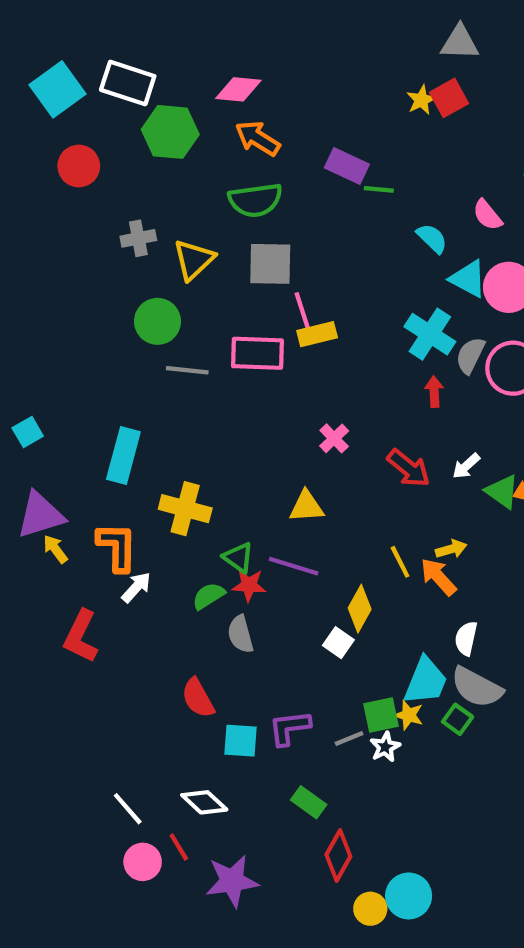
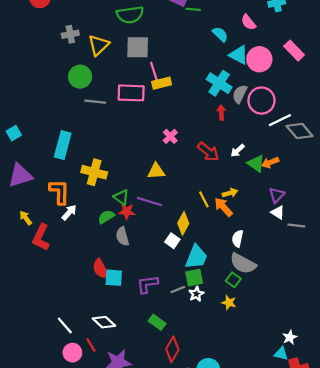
yellow arrow: (55, 549) -> (26, 218), moved
cyan trapezoid: (426, 681) -> (196, 257), moved
yellow star: (409, 715) -> (229, 303), moved
cyan square: (240, 741) -> (114, 278), moved

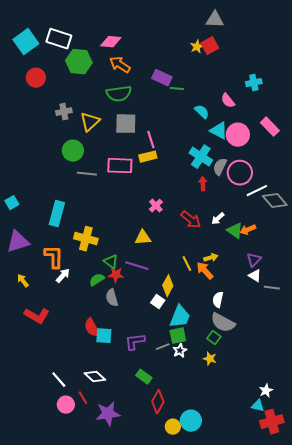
pink line: (154, 71) -> (151, 140), moved
red L-shape: (41, 237) -> (37, 316), moved, turned -85

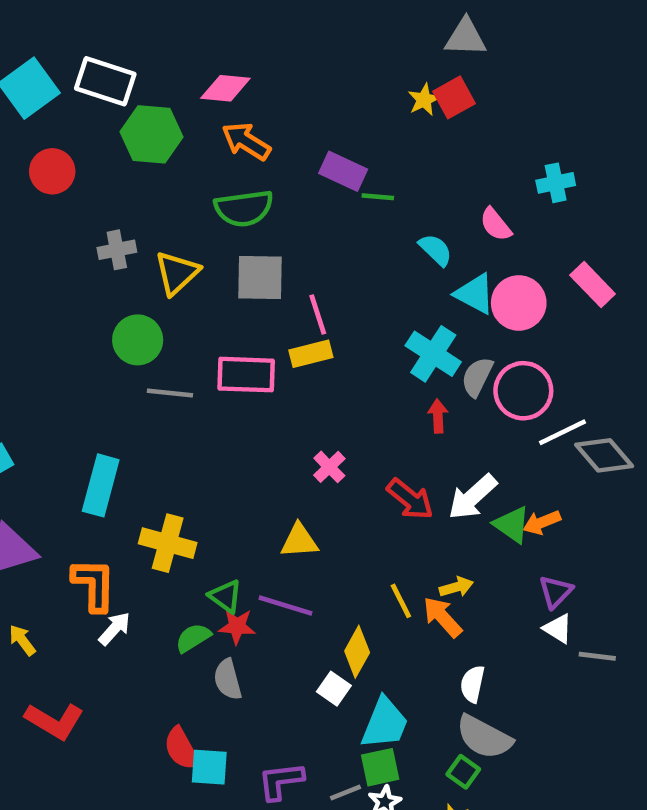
white arrow: (218, 219) -> (473, 497), size x1.6

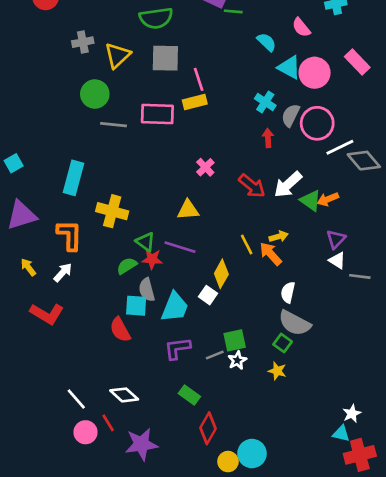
cyan cross: (433, 354) -> (265, 102), size x0.7
white arrow: (115, 629) -> (63, 272), moved
cyan trapezoid: (385, 723) -> (175, 307), moved
cyan square: (209, 767) -> (136, 306), moved

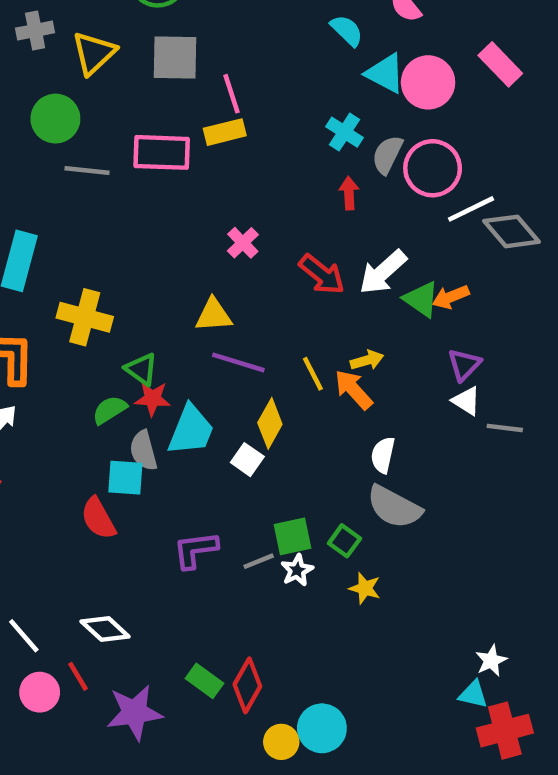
purple line: (180, 247) -> (238, 362), moved
cyan trapezoid: (175, 307) -> (191, 430), moved
green square: (283, 343) -> (344, 541), moved
green rectangle: (189, 395) -> (204, 681), moved

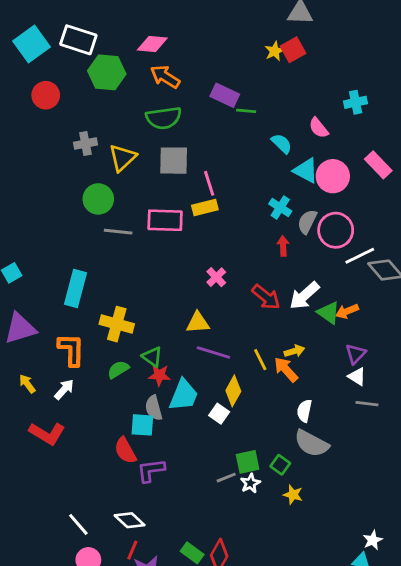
green semicircle: (110, 410) -> (118, 370), moved
gray line: (505, 428) -> (367, 404), moved
purple L-shape: (195, 550) -> (151, 470), moved
red line: (78, 676) -> (132, 550), moved, turned 54

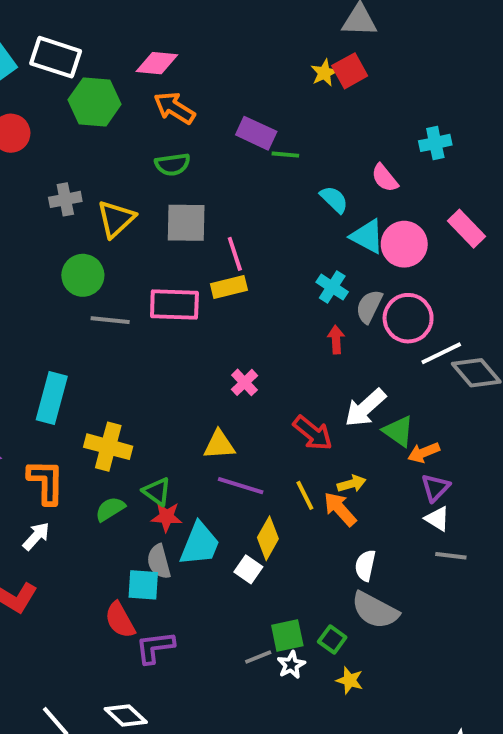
green semicircle: (164, 118) -> (172, 164), size x0.7
red arrow: (266, 297) -> (313, 433), moved
orange arrow: (347, 311) -> (424, 453), moved

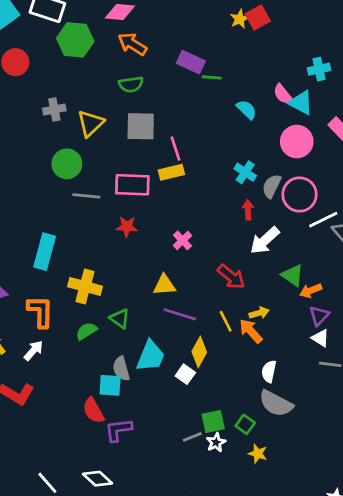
cyan triangle: (367, 236) -> (301, 103), moved
white arrow: (365, 408) -> (265, 240), moved
red star: (167, 517) -> (127, 227), moved

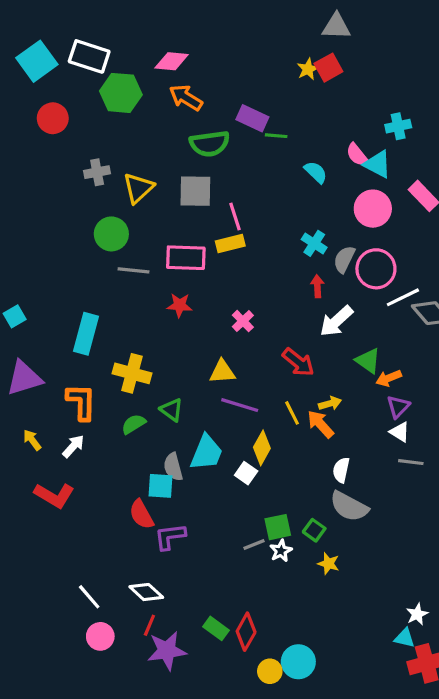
green semicircle: (131, 84) -> (210, 144), moved, size x1.4

